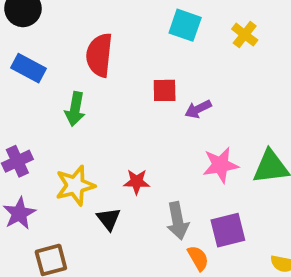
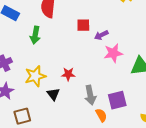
pink star: (220, 165) -> (113, 53), moved

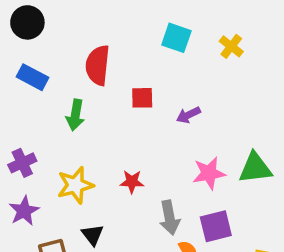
red square: (83, 25) -> (142, 98), moved
pink star: (113, 53) -> (209, 173), moved
black triangle: (53, 94) -> (92, 235), moved

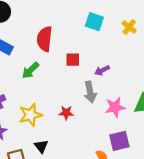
green arrow: (75, 115) -> (30, 70), turned 36
gray arrow: (170, 218) -> (90, 92), moved

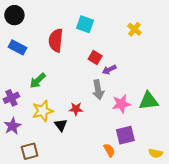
cyan square: (94, 22) -> (85, 24), moved
red square: (73, 60) -> (95, 57), moved, turned 32
green arrow: (30, 70) -> (38, 81), moved
black triangle: (41, 146) -> (61, 125), moved

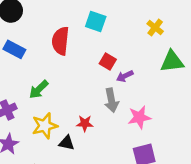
green triangle: (149, 101) -> (172, 61), moved
black triangle: (61, 125) -> (67, 143), turned -40

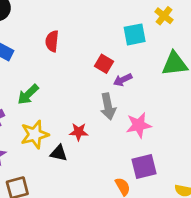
cyan square: (96, 21) -> (135, 34), moved, turned -30
yellow cross: (155, 28) -> (164, 16), moved
red semicircle: (60, 41) -> (52, 41), size x0.7

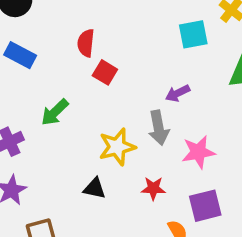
red square: (104, 64) -> (105, 72), moved
red star: (79, 132) -> (153, 188), moved
yellow star: (35, 134) -> (117, 147), moved

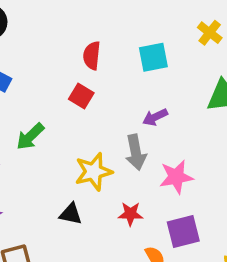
cyan square: (193, 34) -> (153, 57), moved
red semicircle: (86, 43) -> (92, 56), moved

